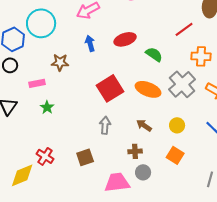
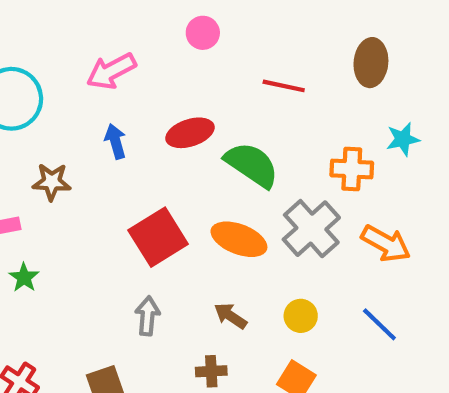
red line: (184, 29) -> (284, 86), moved, turned 48
green semicircle: (154, 54) -> (252, 165), size x1.5

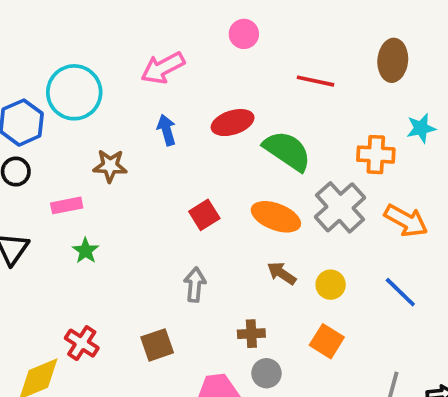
red square: (158, 237) -> (204, 215), size x0.6
brown arrow: (230, 316) -> (282, 273), moved

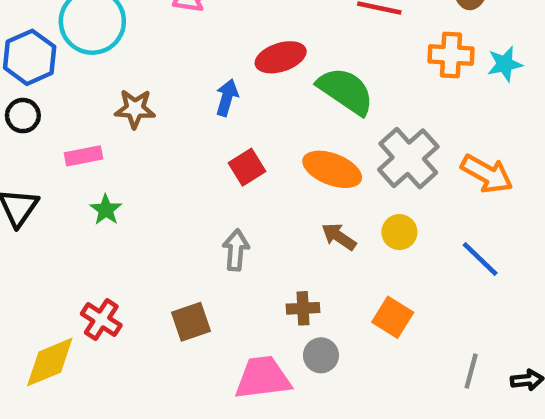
blue arrow: (167, 130) -> (227, 98), moved, turned 32
orange cross: (376, 155) -> (451, 55), moved
yellow circle: (331, 285) -> (399, 232), moved

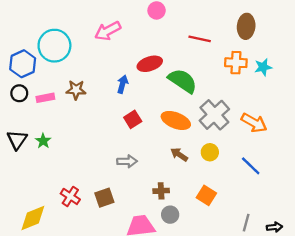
pink rectangle: (83, 156) -> (45, 98), moved
green star: (106, 210) -> (43, 141), moved
gray arrow: (236, 250) -> (127, 161), turned 84
red cross: (101, 319) -> (70, 196), moved

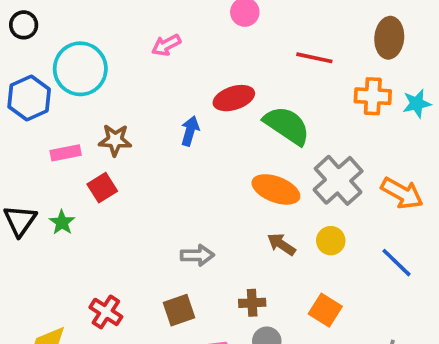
pink arrow: (108, 31) -> (166, 45), size x0.7
black circle: (19, 93) -> (24, 25), moved
red square: (133, 119) -> (102, 188), moved
brown square: (104, 198) -> (179, 310), moved

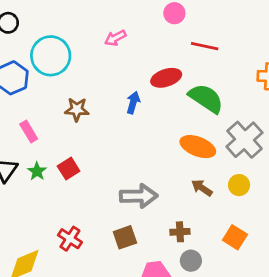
red line: (314, 58) -> (205, 46), moved
pink rectangle: (66, 153) -> (29, 131), moved, turned 70
red square: (102, 188) -> (69, 169), moved
gray arrow: (197, 255) -> (139, 196), size x1.5

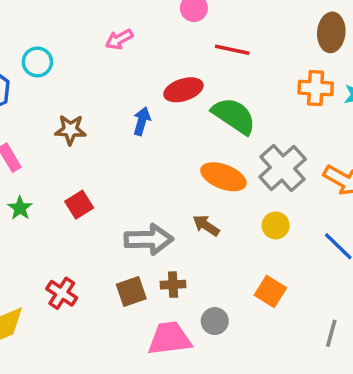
cyan circle: (51, 56) -> (37, 62), size x0.6
red square: (69, 169) -> (79, 205), moved
brown arrow: (202, 188) -> (206, 225), moved
brown cross: (180, 232) -> (173, 285), moved

